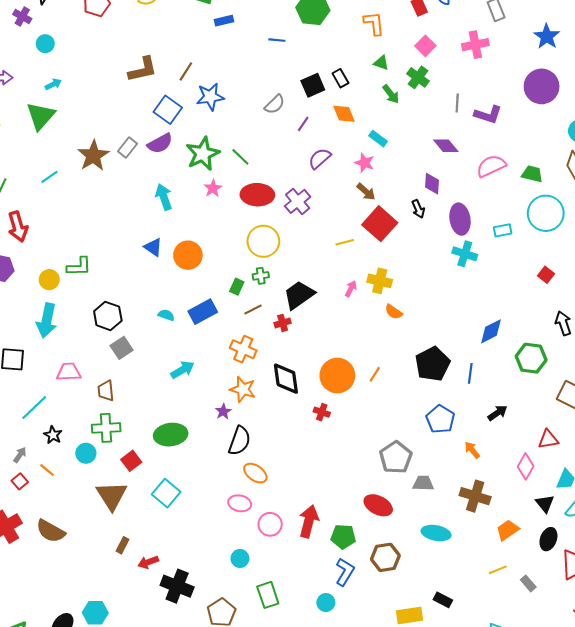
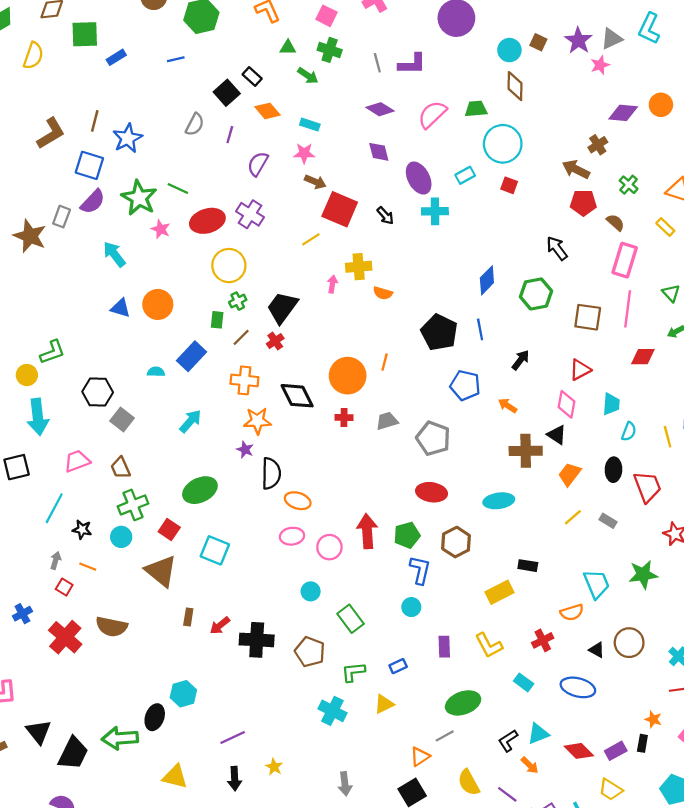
black arrow: (418, 209) -> (385, 216), moved
red square: (546, 275) -> (509, 185), moved
gray trapezoid: (423, 483) -> (387, 421), moved
black triangle: (545, 504) -> (557, 435), moved

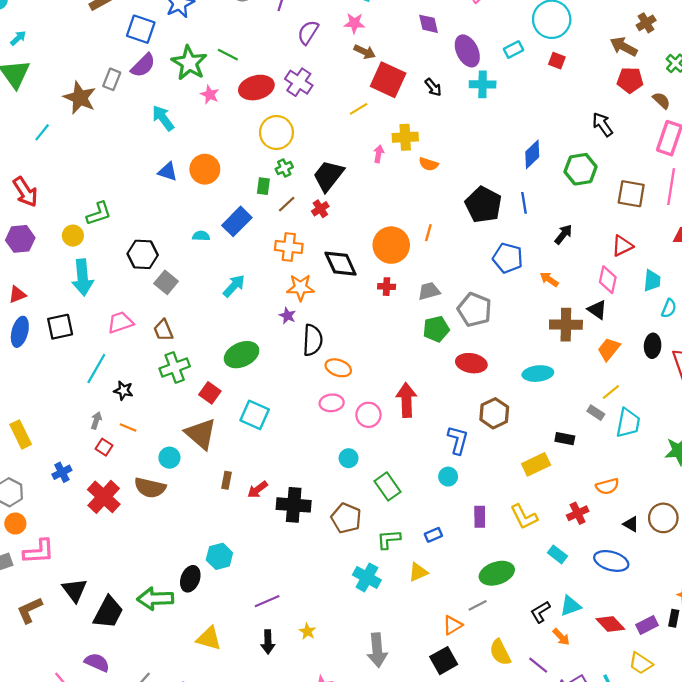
gray rectangle: (608, 521) -> (596, 413), moved
green pentagon: (407, 535) -> (436, 329), moved
cyan circle: (121, 537) -> (169, 458), moved
cyan trapezoid: (597, 584) -> (628, 423), moved, turned 32
gray arrow: (345, 784) -> (377, 650), size x1.4

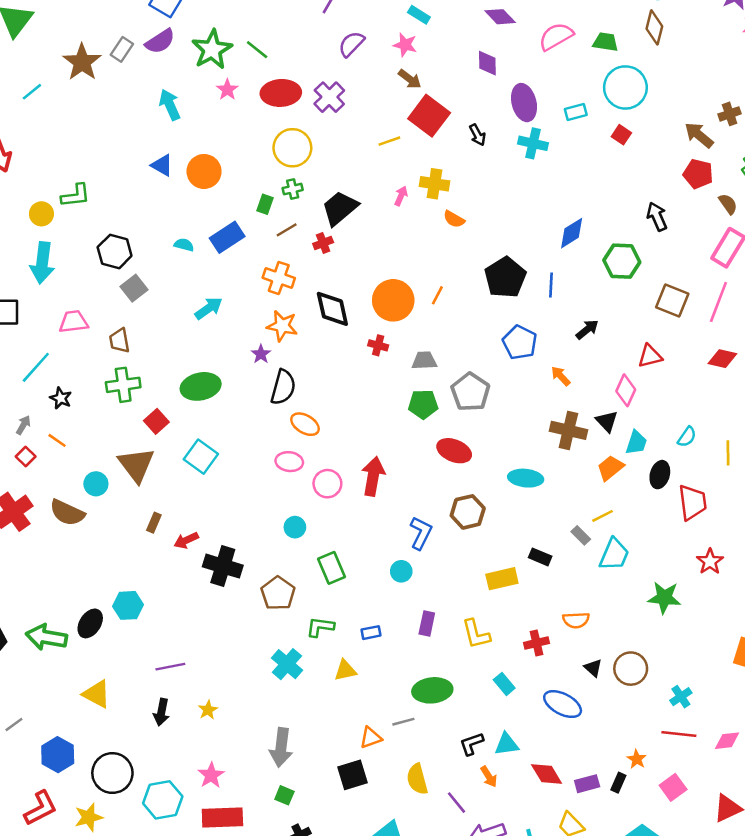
cyan trapezoid: (652, 281) -> (636, 443), moved

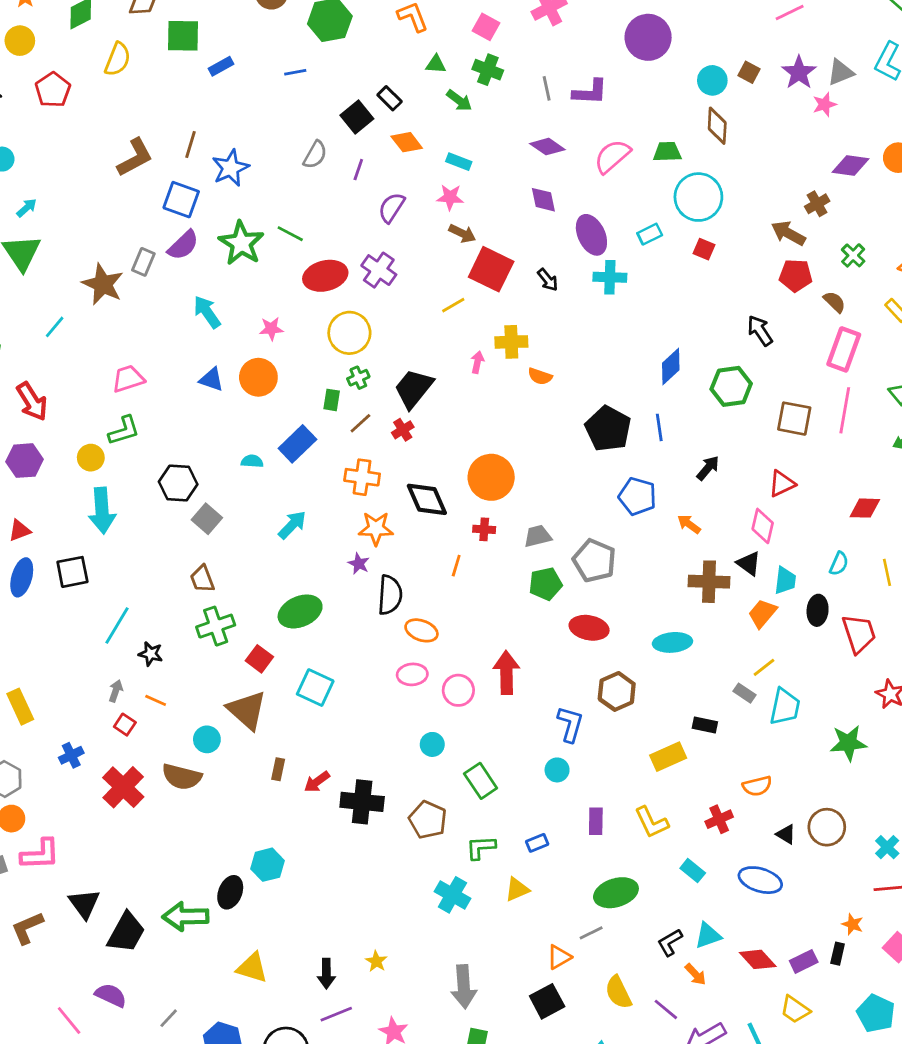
pink star: (227, 90) -> (271, 329), moved, turned -30
orange line: (437, 295) -> (456, 566), moved
pink trapezoid: (74, 322) -> (128, 379), moved
red diamond: (722, 359) -> (865, 508), moved
purple line: (170, 667) -> (336, 1014), moved

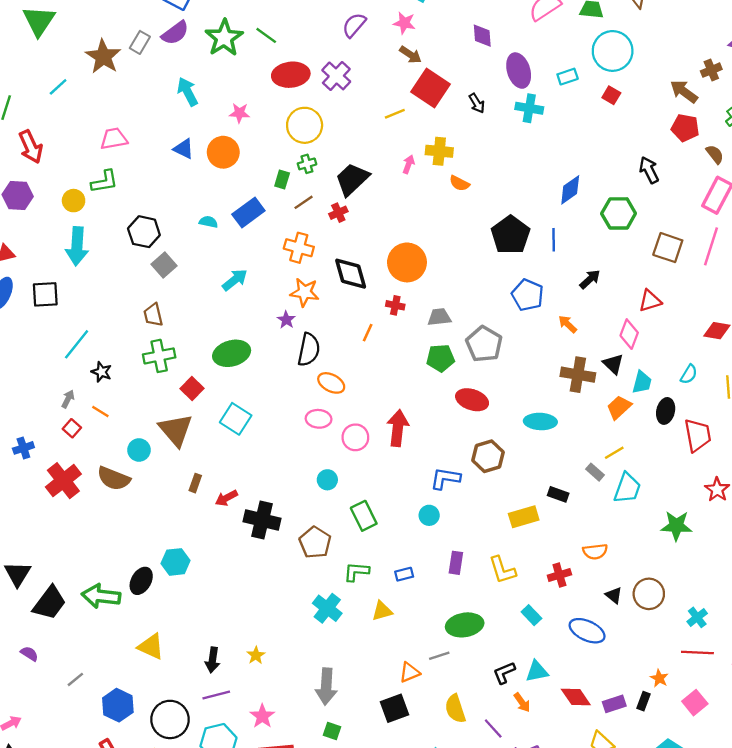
blue L-shape: (570, 724) -> (445, 478), turned -104
purple semicircle: (111, 995) -> (29, 654), size x0.7

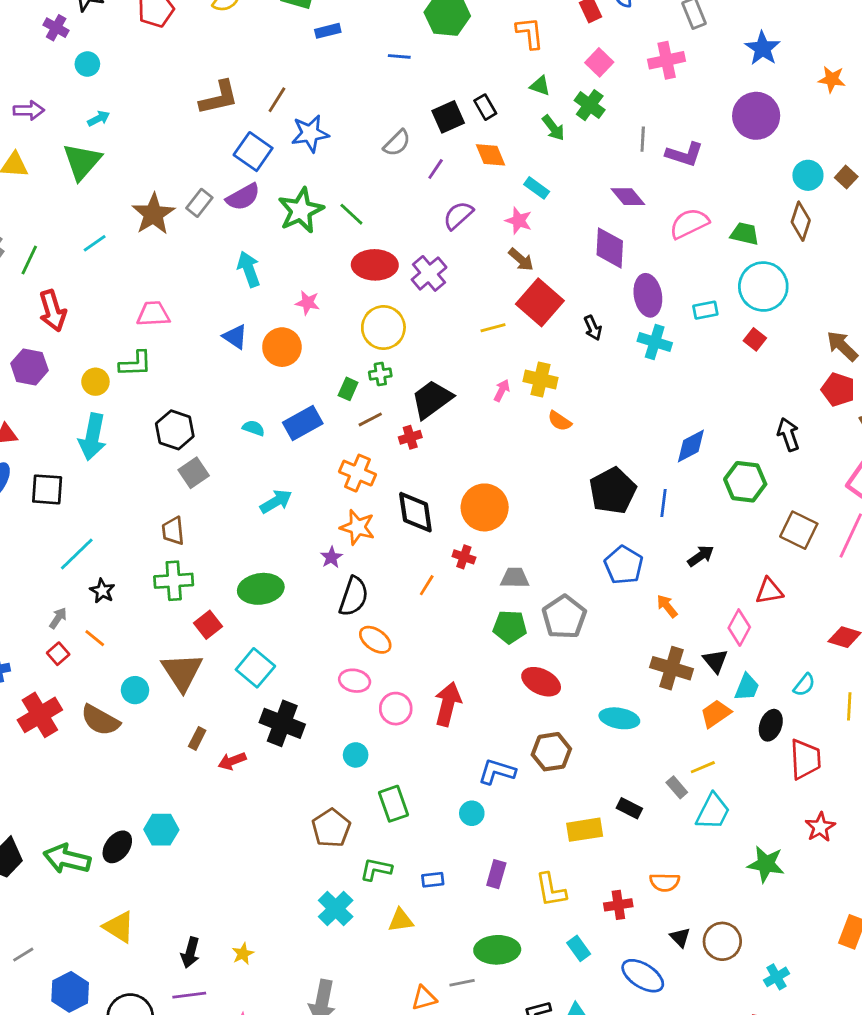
purple diamond: (482, 36) -> (610, 248), size x1.4
black cross: (262, 520) -> (282, 723), moved

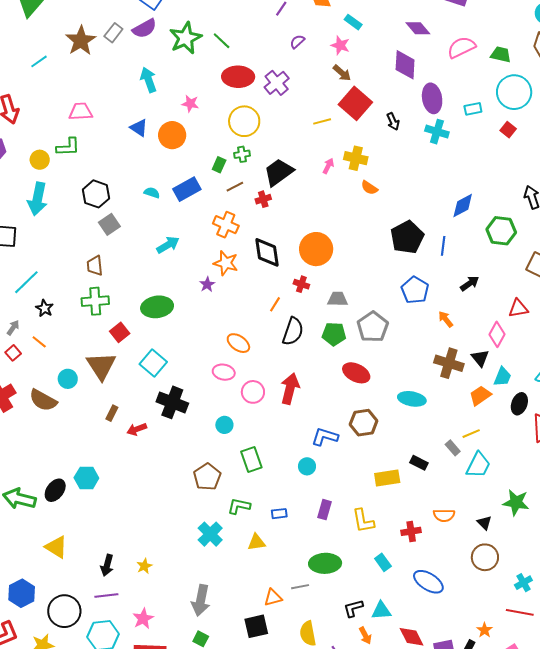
purple semicircle: (458, 215) -> (297, 42), size x0.7
black semicircle: (354, 596) -> (293, 331), moved
black triangle: (680, 937) -> (484, 523), moved

